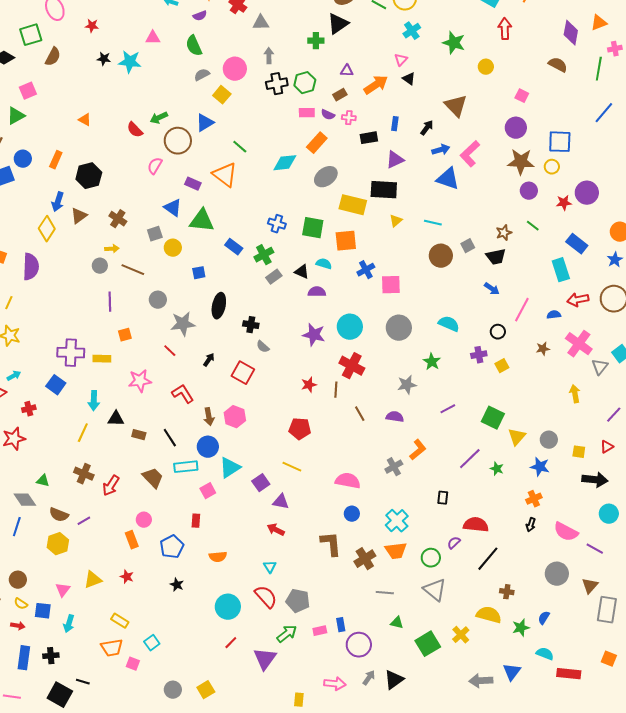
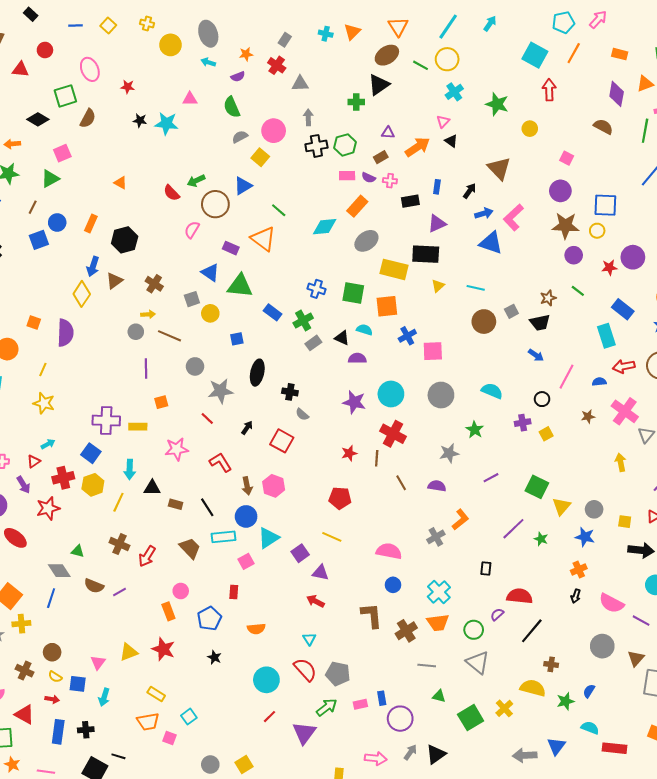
red cross: (29, 409) -> (63, 478), size x1.5
yellow hexagon: (58, 544) -> (93, 485), moved
red star: (127, 577) -> (163, 649), size x1.6

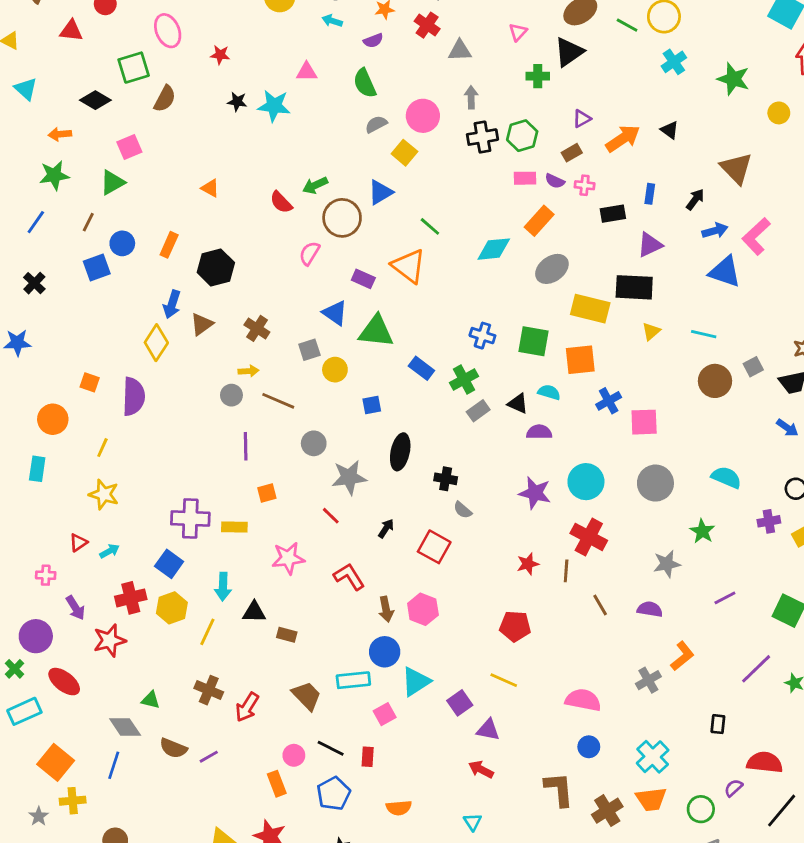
pink triangle: (443, 121) -> (518, 32), moved
purple triangle: (388, 133) -> (582, 119), turned -32
red triangle: (34, 461) -> (78, 543), moved
black line: (207, 507) -> (331, 748), moved, turned -30

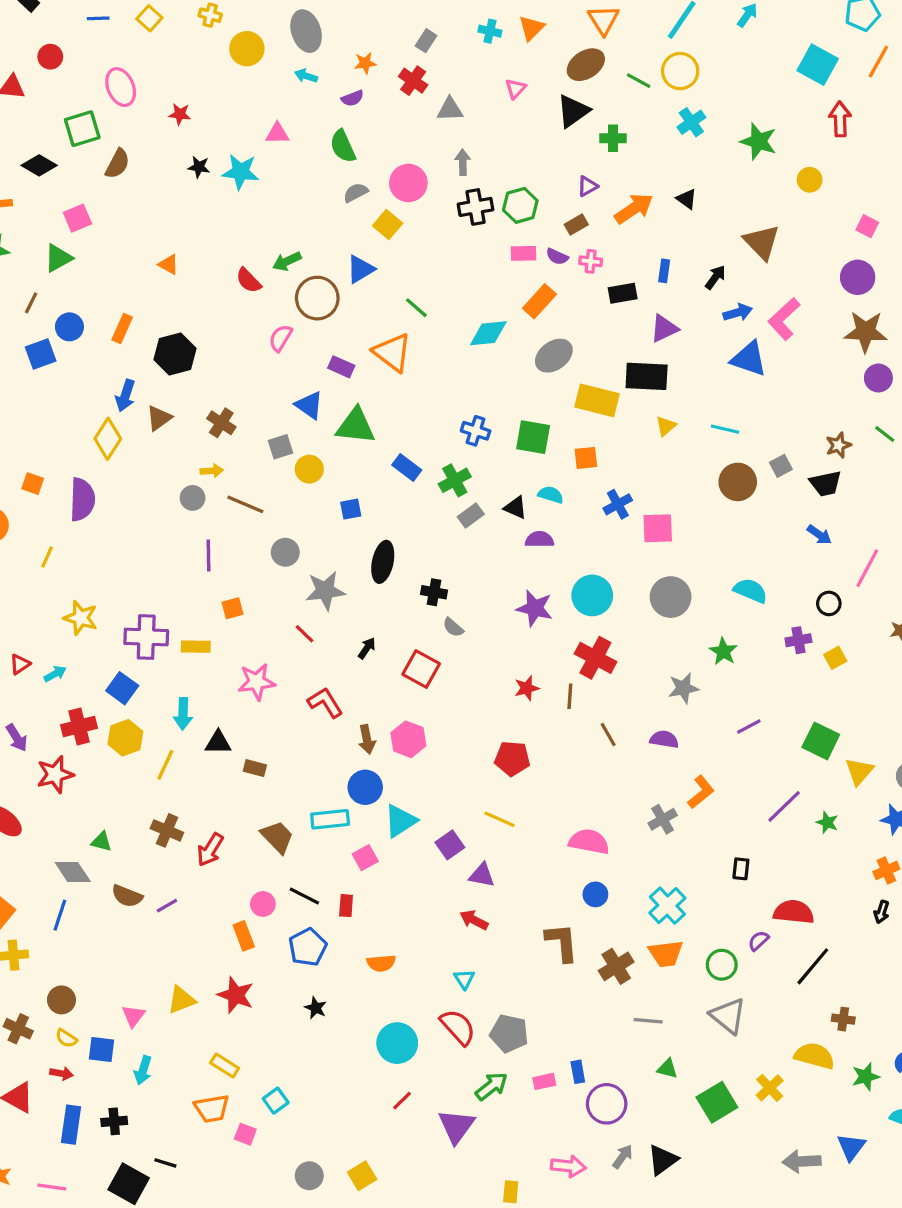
green cross: (538, 76) -> (613, 138), moved
orange square: (580, 360) -> (586, 458), size x0.7
yellow star: (104, 494) -> (81, 618), moved

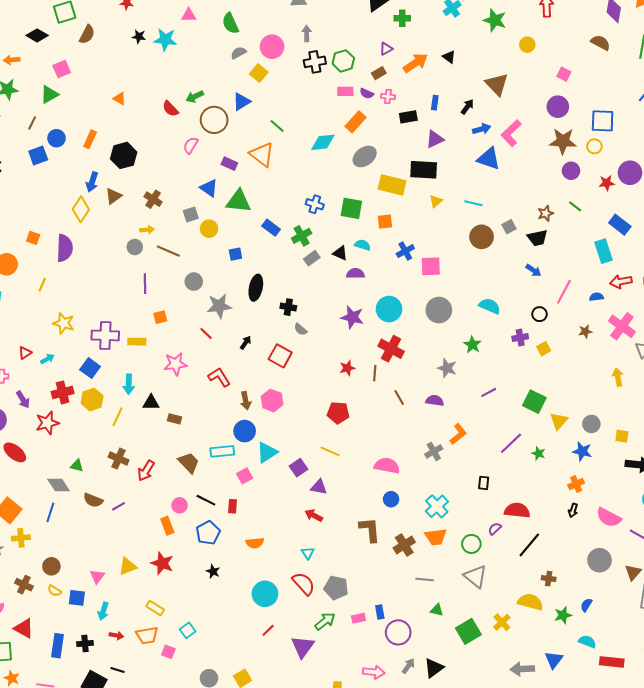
gray star: (683, 688) -> (447, 368), turned 30
red arrow: (61, 1073) -> (116, 635), moved

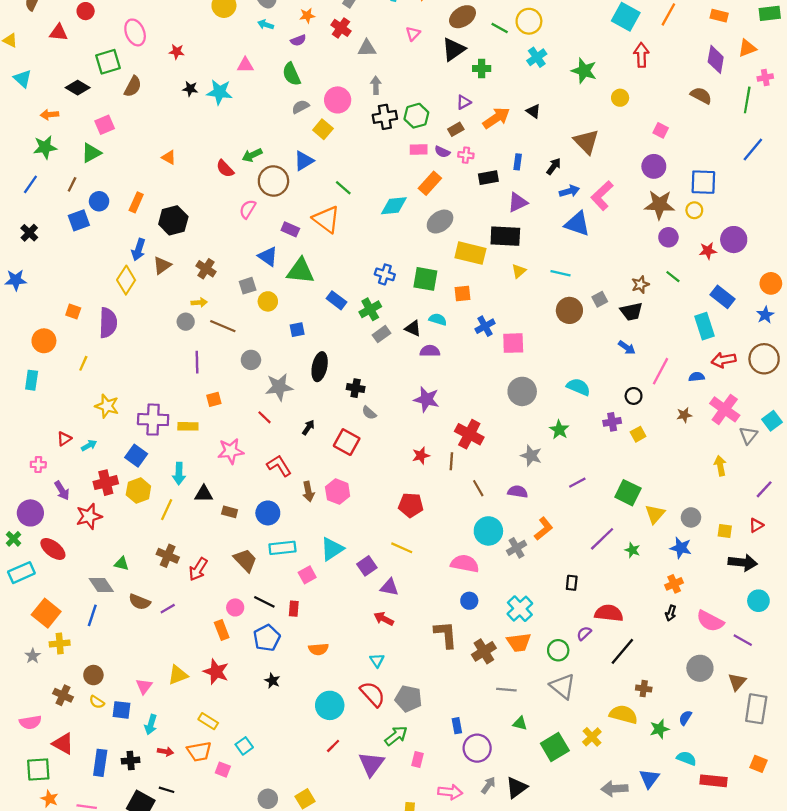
cyan circle: (389, 309) -> (488, 531), moved
blue circle: (245, 431) -> (268, 513), moved
pink rectangle: (359, 618) -> (418, 759), moved, turned -64

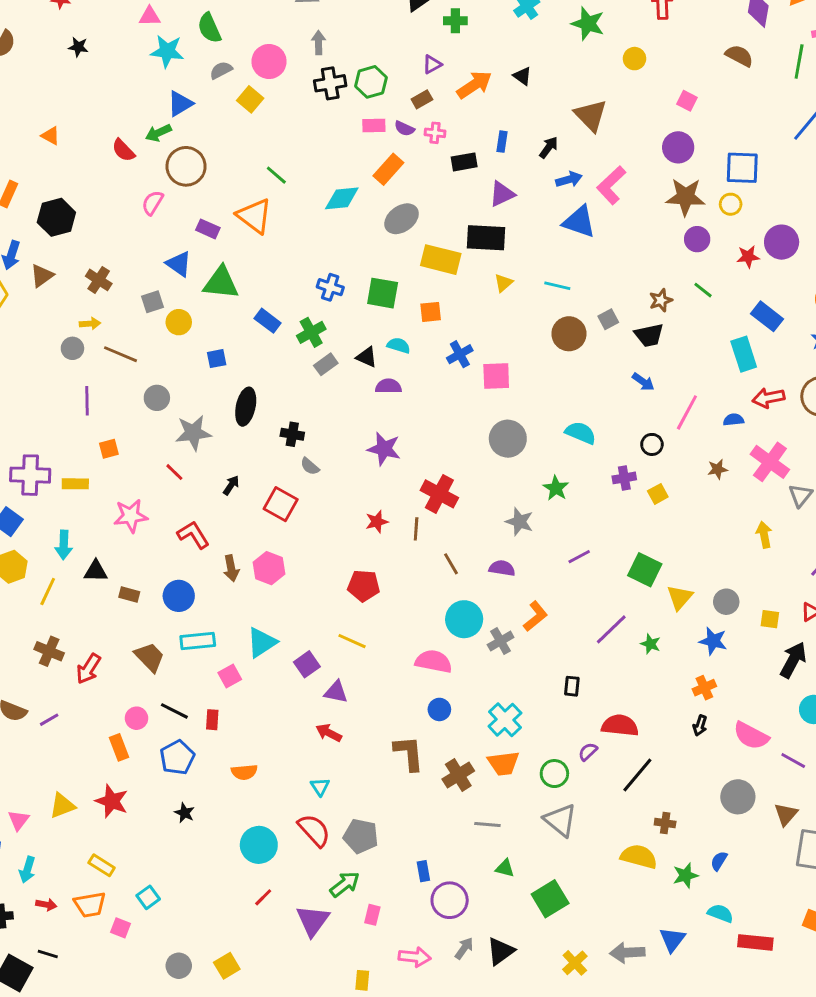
cyan star: (219, 92) -> (167, 51), moved
blue triangle: (304, 161) -> (180, 104), moved
black arrow: (743, 562) -> (793, 660), turned -68
yellow cross: (592, 737) -> (575, 963), moved

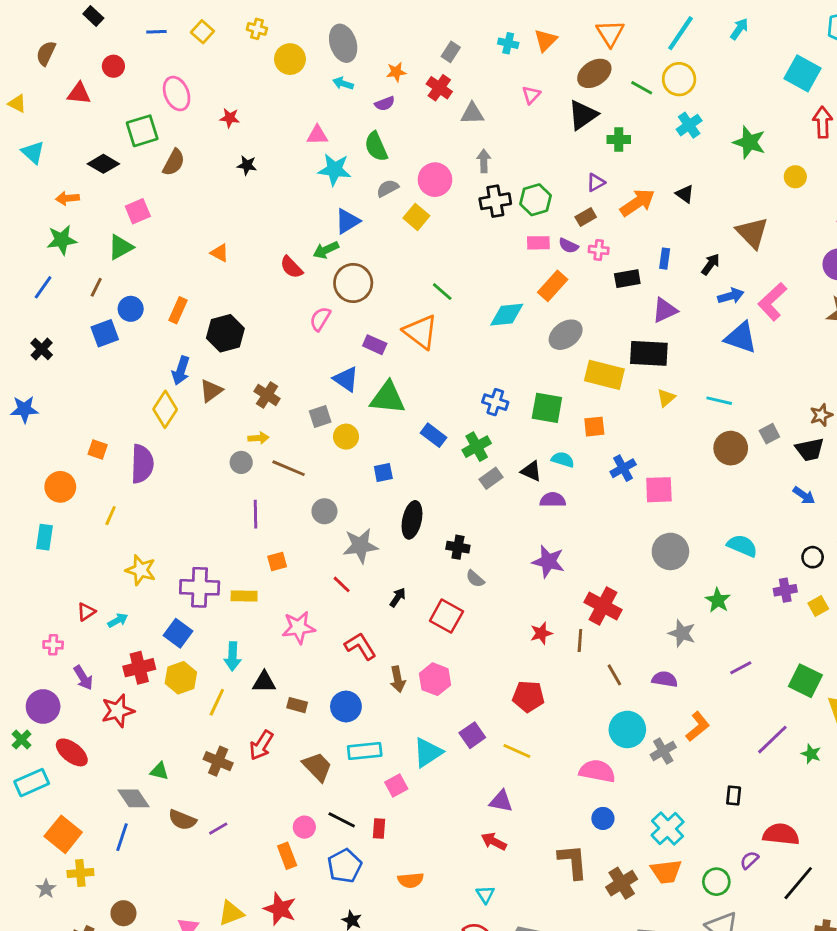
purple square: (307, 664) -> (472, 735), moved
red arrow: (88, 669) -> (261, 745), moved

